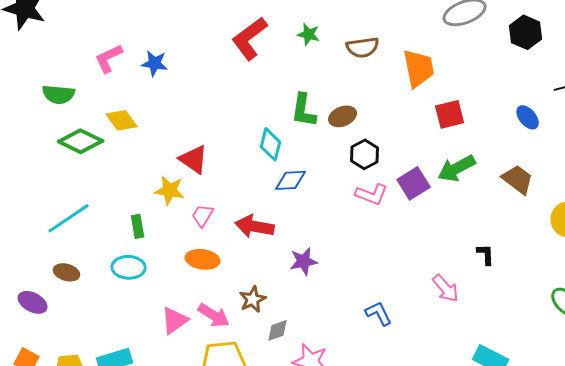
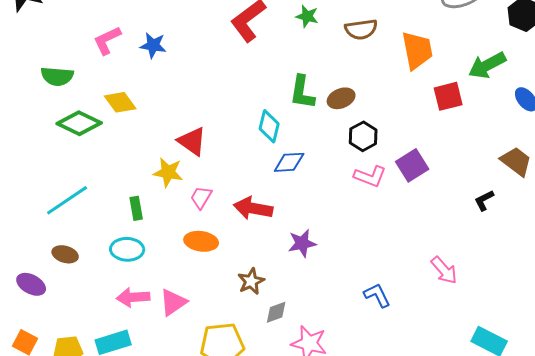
green arrow: (457, 168) -> (487, 65), moved
black L-shape: (486, 254) -> (484, 200), moved, turned -115
pink arrow: (214, 315) -> (133, 297), moved, turned 144

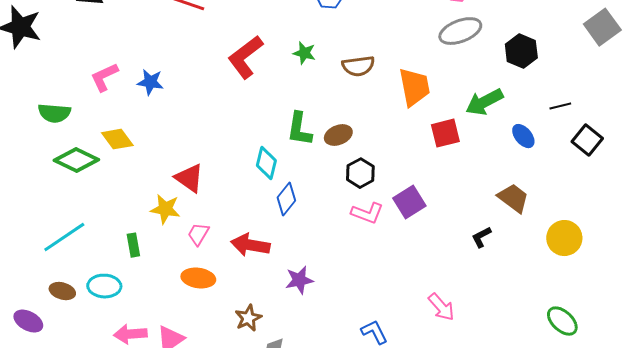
blue diamond: (289, 162) -> (286, 199), turned -48
cyan ellipse: (127, 249) -> (104, 286), moved

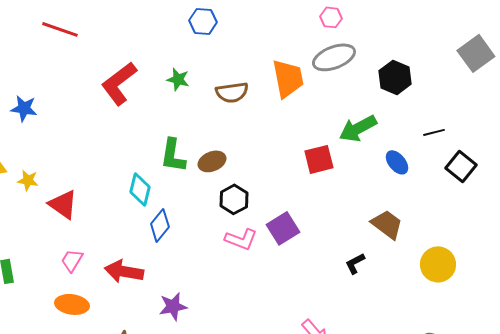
orange trapezoid: (414, 87) -> (288, 78), moved
yellow star: (165, 209) -> (28, 180), moved, size x0.7

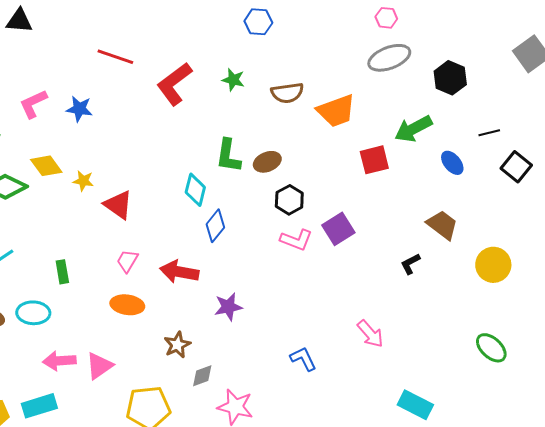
red line: (60, 29) -> (115, 57), moved
orange trapezoid: (288, 78) -> (336, 111), moved, turned 81

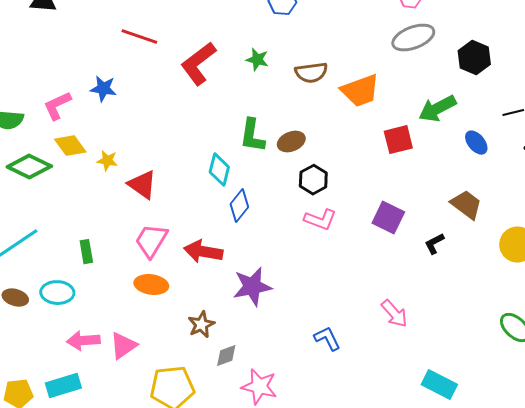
pink L-shape: (33, 104) -> (57, 106), moved
purple square: (338, 229) -> (388, 218), moved, turned -32
pink trapezoid: (127, 261) -> (151, 241), size x1.5
purple star: (228, 307) -> (252, 287), size x1.4

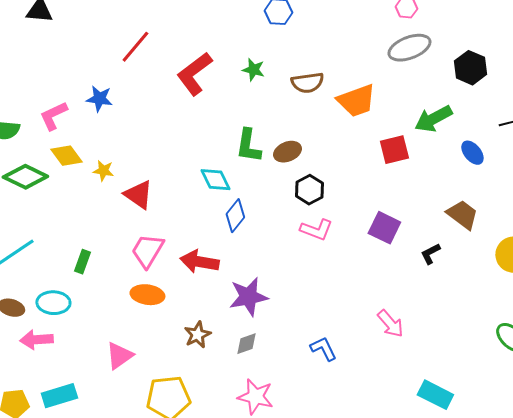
red line: (139, 37) -> (135, 47), turned -69
cyan diamond: (219, 170) -> (215, 180), turned -40
green rectangle: (86, 252) -> (82, 262), turned 30
pink arrow: (83, 341) -> (36, 340), moved
gray diamond: (226, 356) -> (246, 344), moved

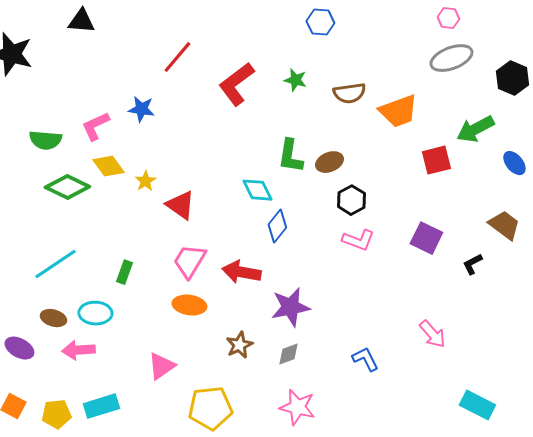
yellow star: (103, 171) -> (145, 181), turned 30

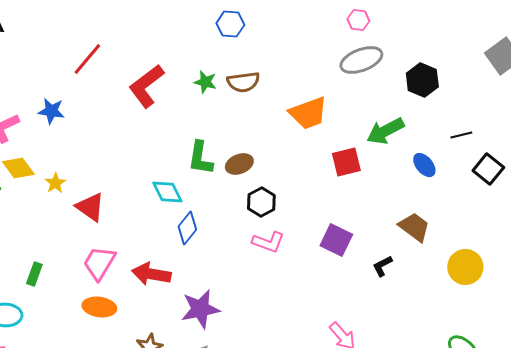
brown semicircle: (349, 93) -> (243, 82), moved

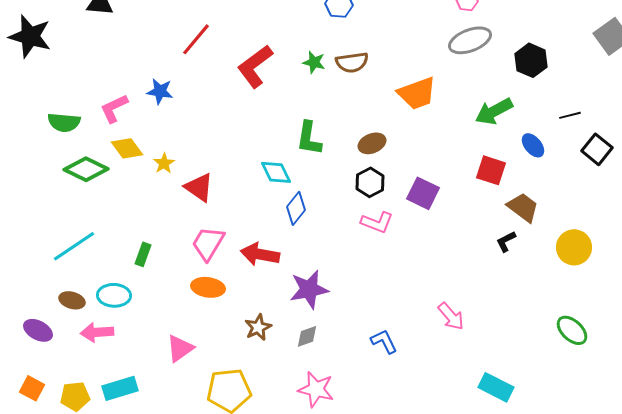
red square: (346, 162) -> (491, 170), moved, turned 32
brown ellipse: (239, 164) -> (372, 143), moved
purple square: (336, 240) -> (423, 193), moved
black L-shape: (382, 266) -> (506, 241), moved

